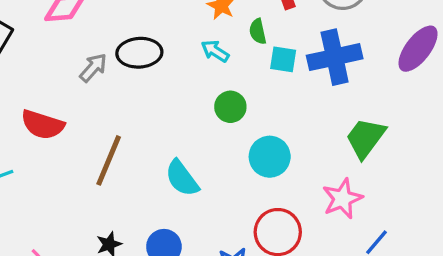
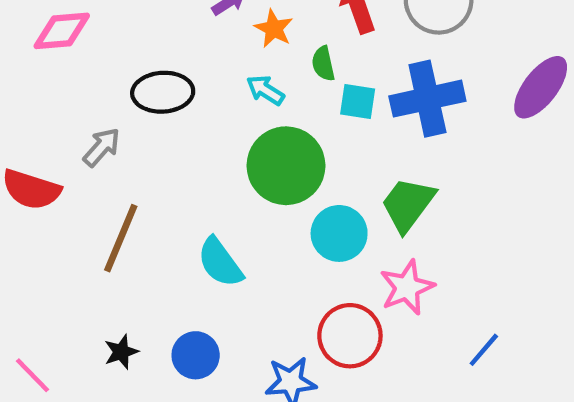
gray arrow: (93, 68) -> (102, 147), moved
green circle: (230, 107) -> (286, 166), size x1.8
green trapezoid: (366, 138) -> (408, 204), moved
pink star: (342, 199) -> (407, 287), moved

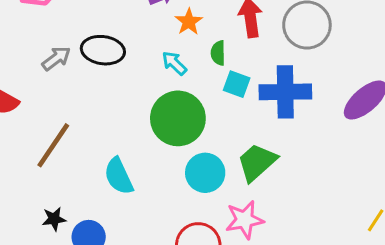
gray arrow: (102, 147) -> (56, 58), moved
black star: (121, 352) -> (54, 219), moved

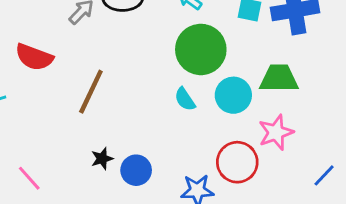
green trapezoid: (257, 162) -> (279, 78), turned 51
cyan semicircle: (119, 176) -> (185, 99), moved, size x0.7

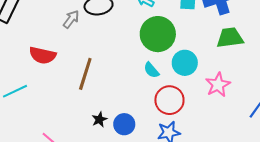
green trapezoid: (279, 78) -> (230, 38), moved
red circle: (237, 162) -> (169, 100), moved

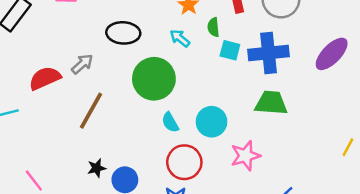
gray arrow: (71, 19) -> (82, 64), moved
green circle: (158, 34) -> (154, 79), moved
red semicircle: (43, 55) -> (45, 78), turned 132

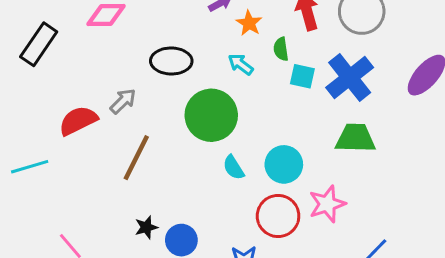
blue cross: (269, 53) -> (350, 77), turned -30
red circle: (184, 162) -> (278, 216), moved

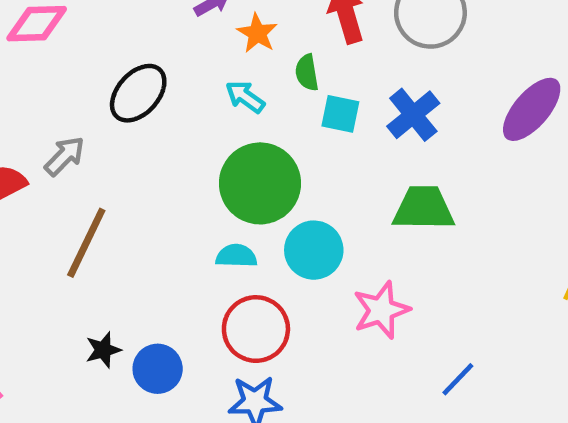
black ellipse: (171, 61) -> (138, 93), turned -48
blue cross: (350, 77) -> (413, 115), size x0.7
green circle: (211, 115) -> (260, 183), moved
cyan semicircle: (234, 168) -> (236, 256), turned 125
red circle: (278, 216) -> (256, 329), moved

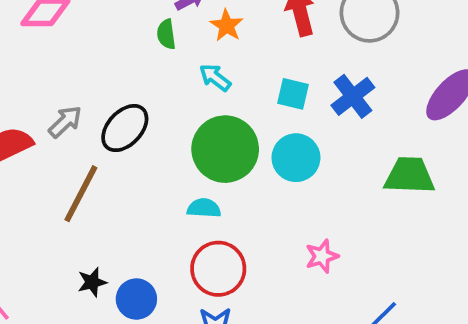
green semicircle: (307, 72) -> (166, 34), moved
black ellipse: (138, 93) -> (125, 128), moved
green trapezoid: (424, 208) -> (410, 176), moved
cyan circle: (314, 250) -> (296, 158), moved
pink star: (381, 310) -> (322, 256), size x0.7

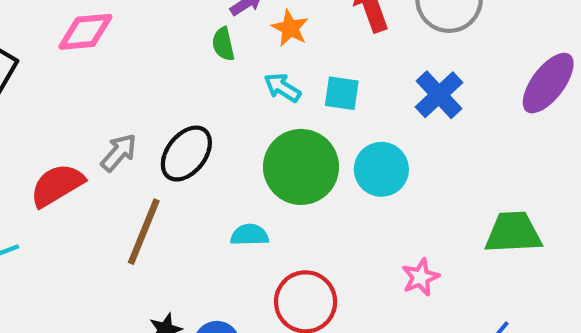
cyan square: (293, 94) -> (342, 93), moved
green trapezoid: (410, 176) -> (513, 233), moved
cyan semicircle: (204, 208) -> (249, 235), moved

